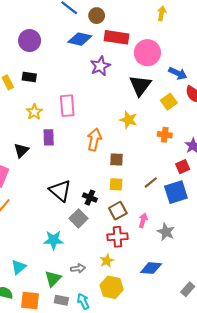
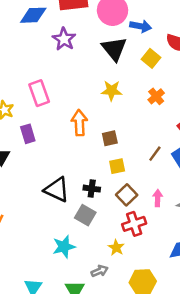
blue arrow: (178, 73) -> (141, 26), moved
orange cross: (165, 135) -> (156, 96), turned -32
yellow star: (107, 261) -> (116, 248), moved

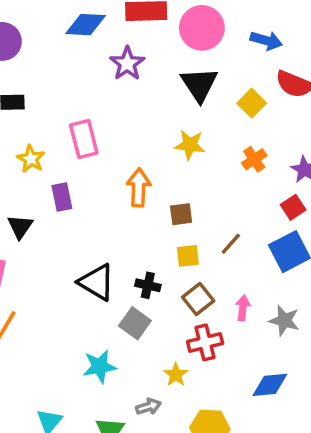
blue arrow: (141, 26) -> (266, 41), moved
brown line: (155, 154) -> (231, 244), moved

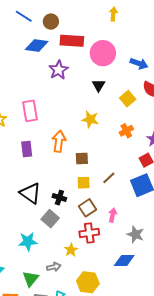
black triangle: (199, 84) -> (99, 85), size x0.6
purple rectangle: (62, 197) -> (27, 149), moved
gray star: (284, 321) -> (135, 234), moved

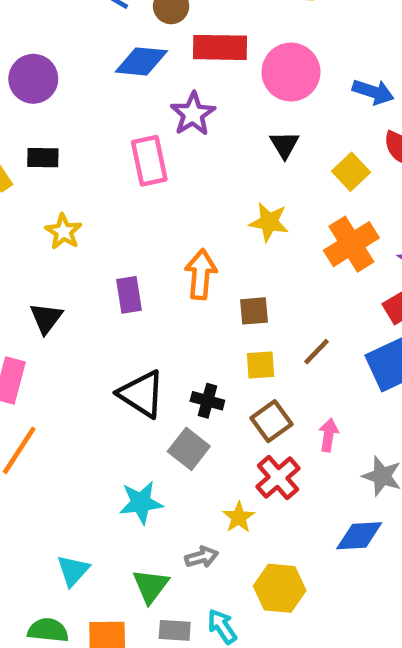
pink rectangle: (30, 111) -> (149, 161), moved
orange cross: (126, 131) -> (351, 244), size x1.6
red cross: (89, 233) -> (278, 477), turned -30

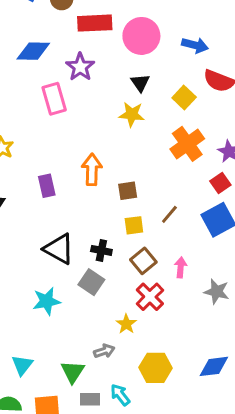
blue diamond: (141, 61) -> (33, 51), moved
yellow star: (269, 222) -> (132, 114), moved
cyan star: (141, 503) -> (47, 301), moved
blue diamond: (359, 536) -> (214, 366), moved

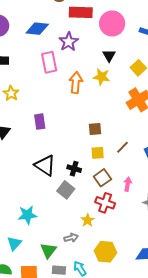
orange arrow: (92, 170) -> (76, 83), moved
red cross: (150, 297) -> (105, 203), turned -30
cyan star: (47, 301) -> (27, 215), moved

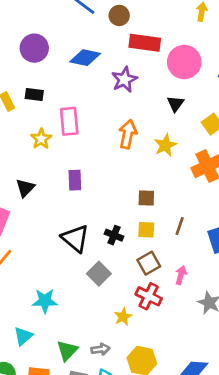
pink rectangle: (49, 62) -> (69, 121), moved
yellow star: (102, 77) -> (165, 145), moved, turned 30
brown line: (123, 147) -> (180, 226), turned -32
black cross: (74, 169) -> (114, 235), moved
gray arrow: (71, 238) -> (100, 349), moved

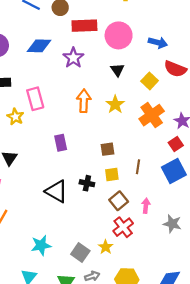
purple rectangle: (75, 180) -> (61, 143), moved
gray square: (99, 274) -> (80, 253), moved
red cross: (149, 296) -> (123, 227), turned 36

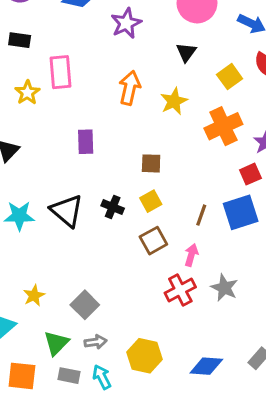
brown line: (138, 167) -> (201, 215), moved
yellow square: (112, 174) -> (151, 201), turned -32
red cross: (123, 227) -> (180, 290), moved
cyan star: (41, 245) -> (19, 216), moved
yellow star: (106, 247) -> (34, 295), moved

